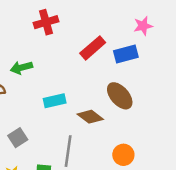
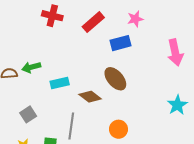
red cross: (46, 22) -> (52, 16), turned 30
red rectangle: (93, 48) -> (93, 22), moved
green arrow: (21, 68) -> (31, 67), moved

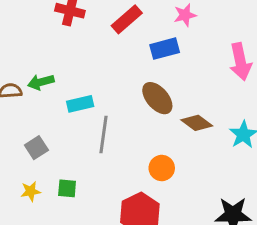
brown diamond: (90, 97) -> (197, 123), moved
gray line: (71, 126) -> (103, 135), moved

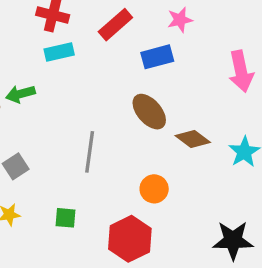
cyan rectangle: (80, 104) -> (59, 52), moved
green square: (67, 188) -> (66, 218), moved

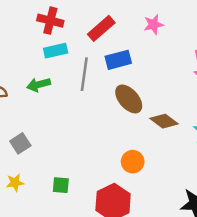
blue rectangle: (157, 57) -> (118, 60), moved
green arrow: (20, 94) -> (39, 85), moved
gray line: (90, 152) -> (84, 74), moved

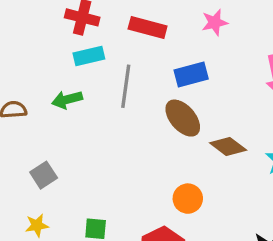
red rectangle: (101, 28) -> (148, 27), turned 56
blue rectangle: (118, 60) -> (191, 74), moved

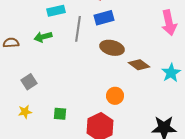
blue rectangle: (191, 74) -> (104, 18), moved
brown ellipse: (183, 118) -> (112, 48), turned -35

